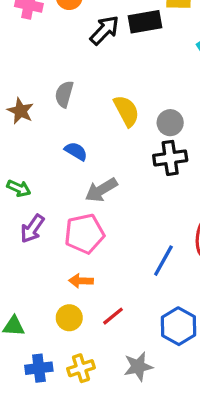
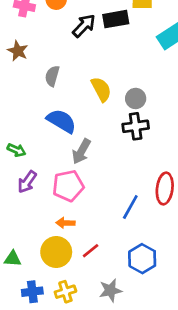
brown star: (20, 111) -> (18, 51), moved
blue semicircle: (76, 151) -> (61, 121), size x1.6
gray arrow: (101, 190) -> (81, 151), turned -30
yellow circle: (69, 318) -> (56, 252), size x1.5

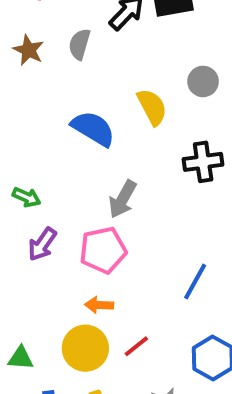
gray semicircle: (52, 76) -> (79, 44), moved
gray circle: (136, 98) -> (203, 81), moved
blue semicircle: (61, 121) -> (93, 129), moved

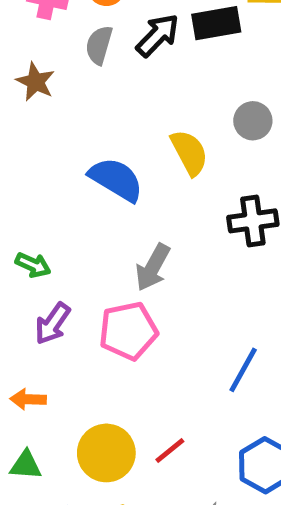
gray semicircle: (79, 44) -> (99, 45), moved
orange arrow: (99, 305) -> (28, 399), moved

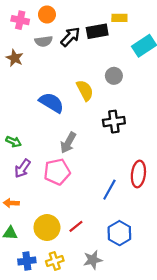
gray semicircle: (99, 45) -> (44, 41), turned -114

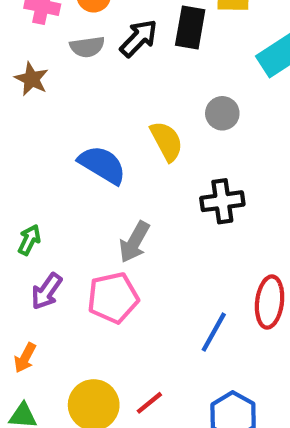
black rectangle: (97, 31) -> (190, 27), turned -70
green arrow: (14, 142) -> (29, 240), turned -88
orange arrow: (11, 203) -> (25, 358), turned -64

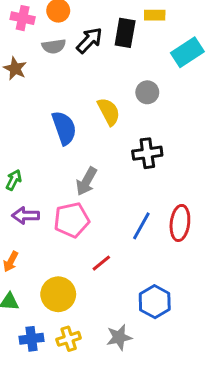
blue semicircle: (102, 165) -> (64, 128), turned 40
purple arrow: (46, 291) -> (26, 216), turned 55
blue line: (214, 332) -> (141, 226), moved
red line: (149, 403) -> (101, 263), moved

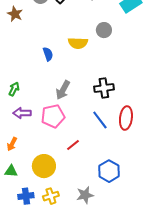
yellow semicircle: (109, 112) -> (78, 43), turned 120
blue semicircle: (64, 128) -> (48, 54), size x0.6
black cross: (147, 153) -> (104, 88), moved
blue line: (141, 226) -> (100, 120), turned -66

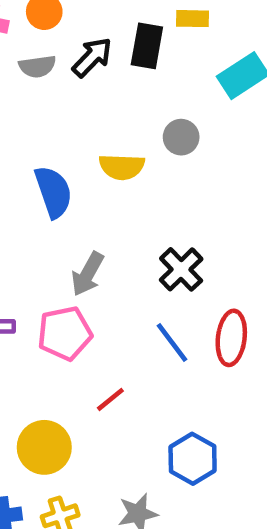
blue semicircle: (48, 54) -> (53, 192), size x1.6
black cross: (104, 88) -> (181, 269), turned -36

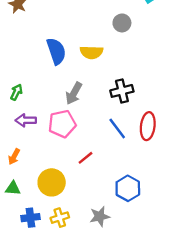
yellow semicircle: (122, 167) -> (91, 52), moved
black cross: (181, 269) -> (122, 91), turned 30

